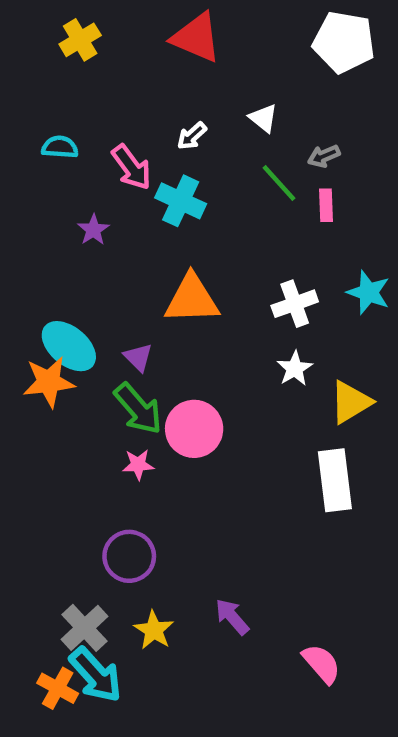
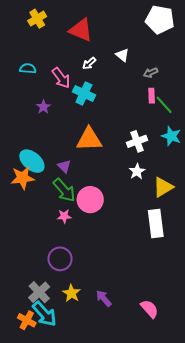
red triangle: (196, 38) -> (81, 30), moved
green line: (279, 183) -> (164, 105), moved
purple arrow: (232, 617) -> (104, 298), moved

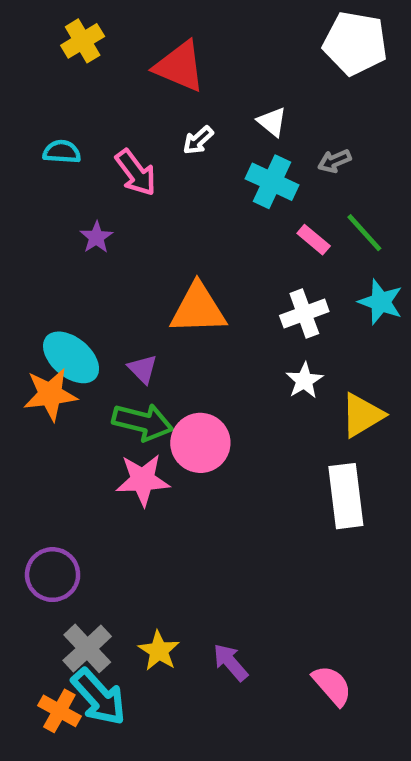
cyan cross: (84, 93) -> (272, 182), moved
pink rectangle: (152, 96) -> (314, 240), moved, turned -48
green arrow: (64, 190) -> (143, 422), turned -35
pink star: (64, 216) -> (143, 480), size x1.6
purple circle: (60, 259) -> (53, 575), moved

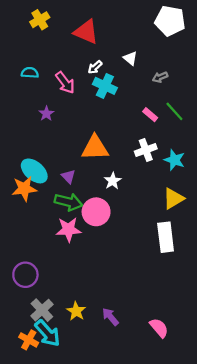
cyan cross: (272, 182) -> (105, 86), moved
cyan star: (381, 302) -> (174, 160), moved
white star: (304, 380) -> (113, 181), moved

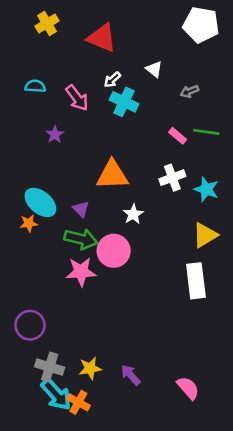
green line: (174, 111) -> (206, 132), turned -40
orange star: (24, 189) -> (29, 223), size x0.6
gray cross: (42, 310) -> (50, 367), turned -30
yellow star: (76, 311) -> (90, 368), turned 30
orange cross: (29, 340) -> (78, 402), moved

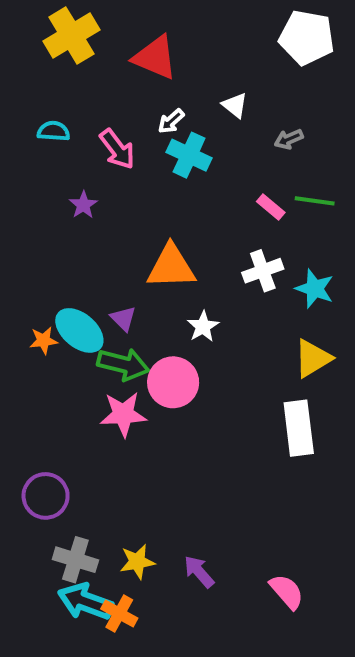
yellow cross: (47, 23) -> (71, 36), size x1.5
cyan ellipse: (40, 202) -> (79, 330), moved
cyan arrow: (56, 394) -> (85, 602), turned 152

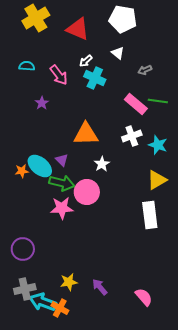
white pentagon: (307, 38) -> (123, 19), moved
pink rectangle: (271, 207) -> (136, 104), size x1.6
gray cross: (75, 560) -> (25, 289), moved, turned -30

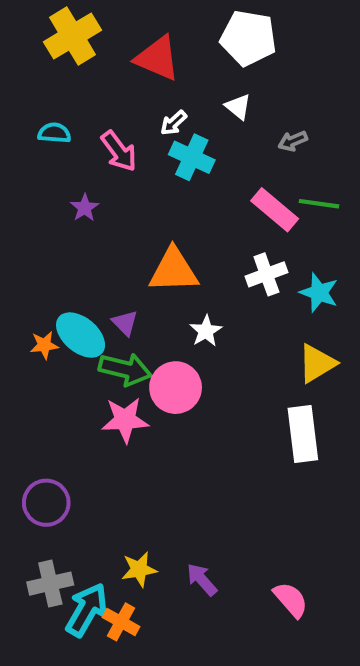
cyan arrow: (43, 302) -> (87, 610), turned 100

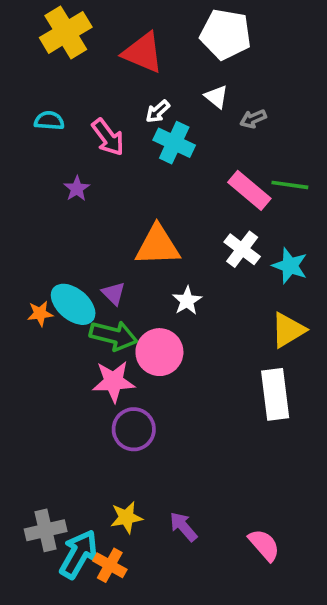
gray arrow: (293, 141) -> (253, 119), moved
white cross: (266, 274) -> (242, 249), turned -33
purple circle: (46, 503) -> (134, 429), moved

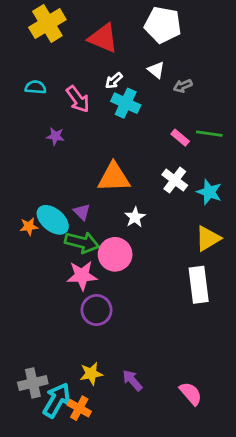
purple star: (77, 189) -> (55, 136), turned -30
pink rectangle: (249, 190) -> (180, 138), size x0.6

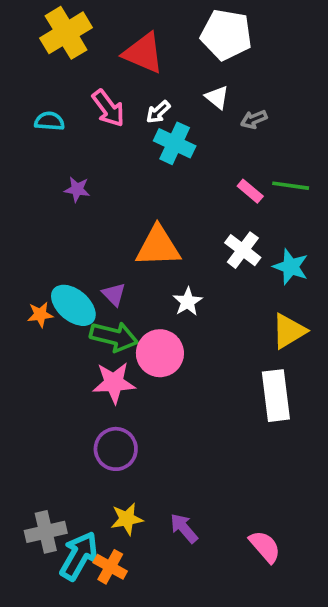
pink arrow: (78, 99) -> (108, 108), moved
purple circle: (97, 310) -> (116, 449), moved

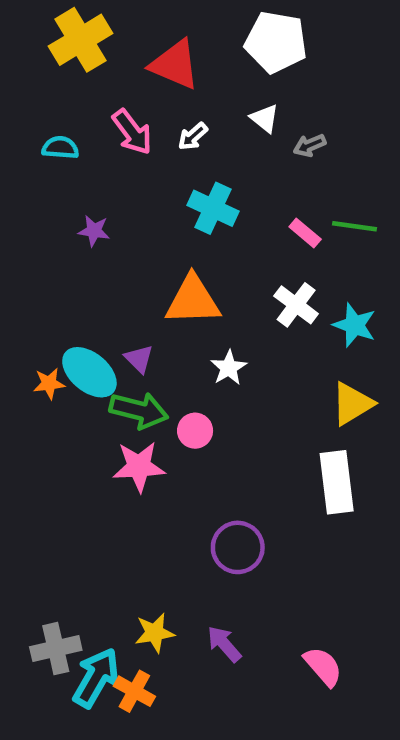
cyan cross: (175, 143) -> (213, 208), moved
pink circle: (160, 353) -> (195, 431), size x0.6
purple circle: (116, 449) -> (238, 547), moved

